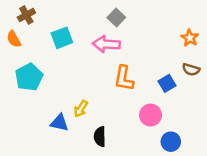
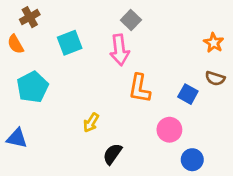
pink arrow: (106, 44) -> (120, 50), turned -100
blue square: (167, 83) -> (188, 94), turned -30
blue triangle: (59, 123) -> (17, 138), moved
black semicircle: (100, 137) -> (112, 154), turned 36

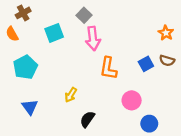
gray square: (131, 20) -> (84, 15), moved
blue square: (188, 94) -> (146, 64), moved, turned 32
blue triangle: (17, 138) -> (30, 107), moved, turned 42

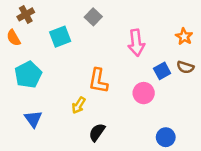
pink arrow: (93, 38) -> (136, 43), moved
orange L-shape: (108, 68) -> (98, 81), moved
pink circle: (132, 100) -> (144, 93), moved

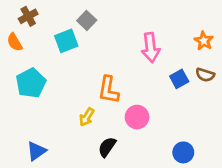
gray square: (93, 17) -> (87, 20), moved
pink circle: (144, 93) -> (137, 117), moved
blue triangle: (33, 119) -> (36, 151), moved, turned 30

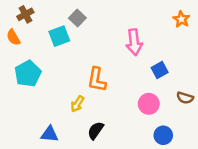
orange star: (204, 41) -> (181, 19), moved
brown semicircle: (205, 75) -> (185, 98), moved
pink circle: (137, 117) -> (149, 104), moved
blue triangle: (36, 151) -> (50, 134), moved, turned 42

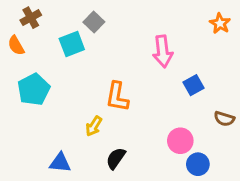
pink circle: (149, 104) -> (180, 141), moved

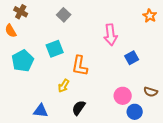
brown cross: (31, 18) -> (21, 12), turned -32
cyan square: (72, 44) -> (55, 49), moved
brown semicircle: (224, 119) -> (151, 92), moved

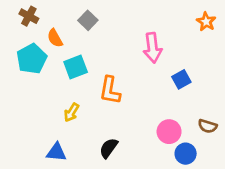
orange semicircle: (11, 31) -> (55, 38), moved
cyan pentagon: (23, 61) -> (32, 59), moved
yellow arrow: (64, 86) -> (71, 112), moved

